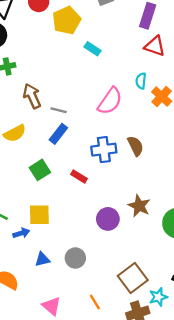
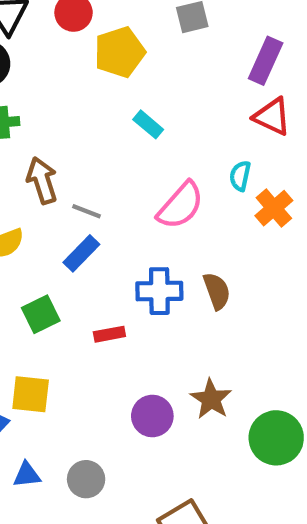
cyan rectangle: (92, 49) -> (148, 124), moved
red rectangle: (79, 177) -> (109, 334), turned -49

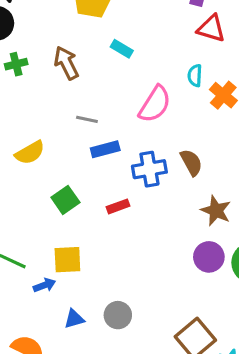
brown arrow: (42, 180) -> (66, 63), moved
blue rectangle: (81, 253) -> (105, 149), moved, turned 40
brown star: (211, 399) -> (216, 211), moved
purple circle: (152, 416) -> (209, 257), moved

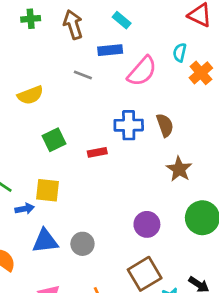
blue rectangle: (105, 149) -> (110, 50), moved
purple circle: (209, 257) -> (147, 224), moved
blue triangle: (74, 319) -> (45, 241), size x1.5

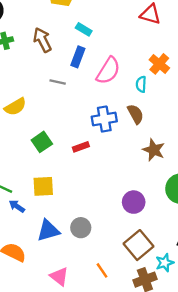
blue rectangle: (110, 50) -> (78, 57), turned -54
cyan semicircle: (180, 53) -> (141, 84), moved
blue arrow: (25, 209) -> (17, 206), moved, turned -126

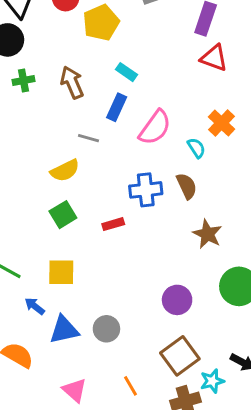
cyan semicircle: (141, 84) -> (196, 148), turned 140
yellow semicircle: (15, 107) -> (65, 171), moved
blue arrow: (17, 206) -> (35, 306), moved

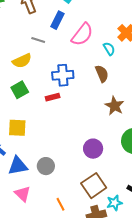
blue cross: (146, 190) -> (63, 75), moved
pink triangle: (74, 390) -> (23, 194), moved

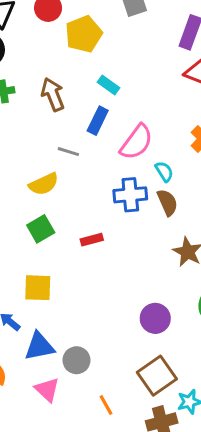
cyan semicircle: (109, 49) -> (164, 172), moved
blue cross: (63, 75) -> (130, 195), moved
gray circle: (46, 166) -> (76, 360), moved

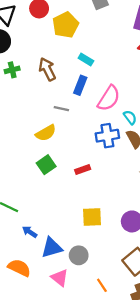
yellow square: (38, 288) -> (92, 217), moved

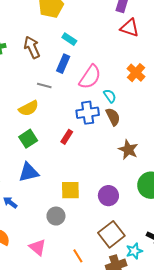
red rectangle: (83, 169) -> (67, 137), moved, turned -40
blue triangle: (52, 248) -> (29, 172), moved
gray circle: (79, 255) -> (56, 216), moved

